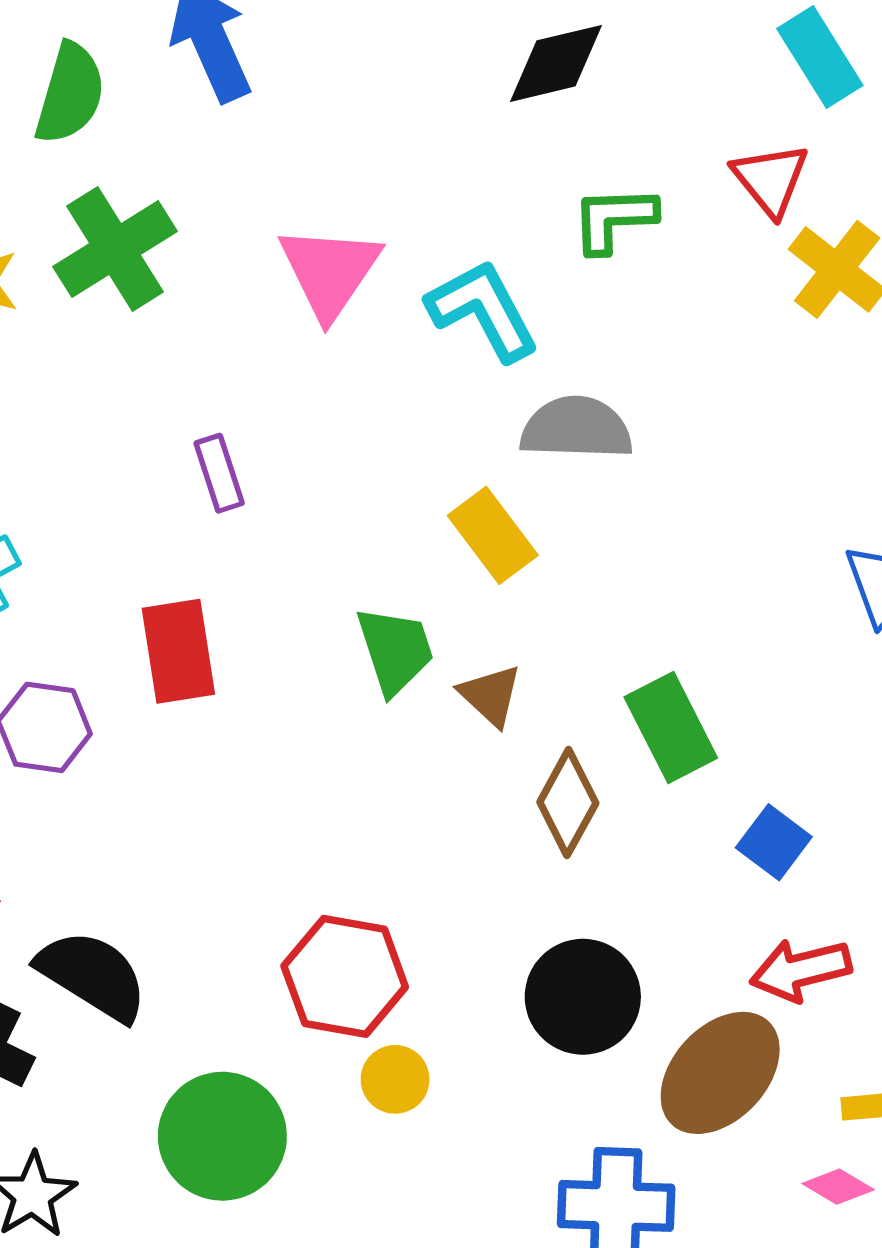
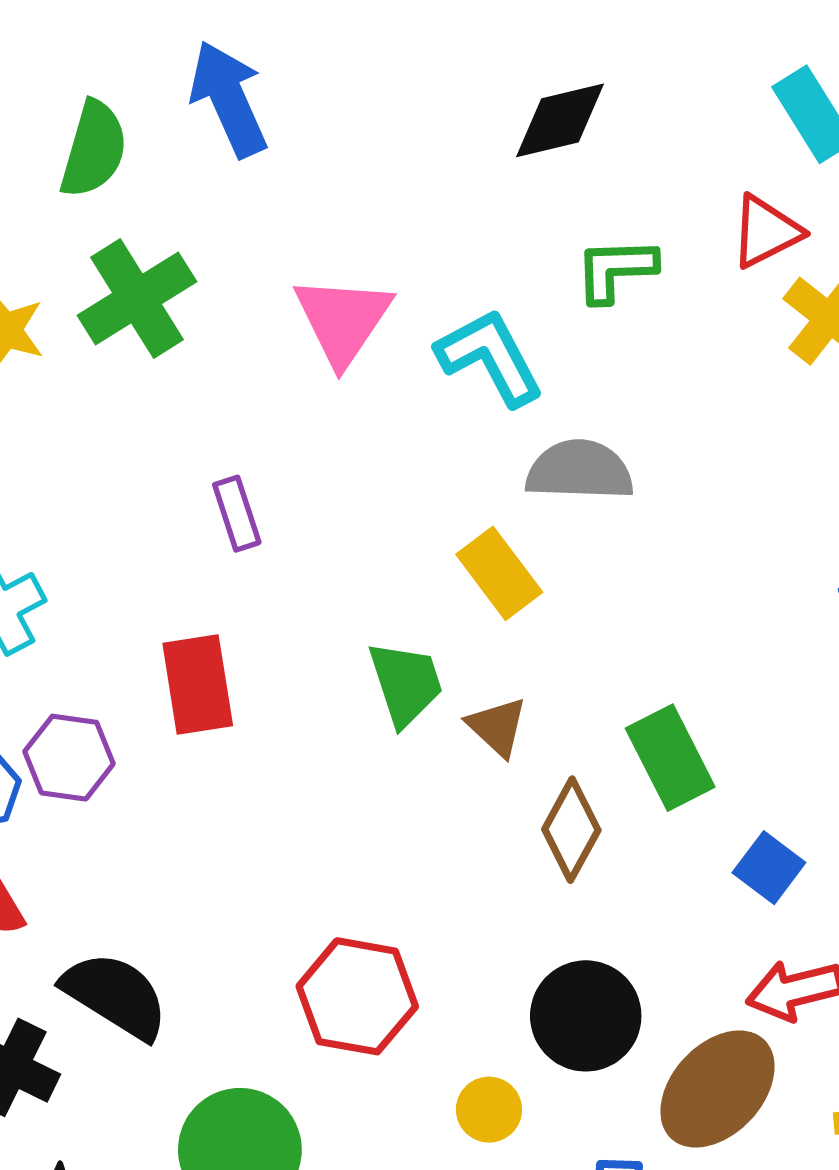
red triangle: (771, 179) -> (766, 232), turned 42
yellow circle: (395, 1079) -> (489, 1110), moved

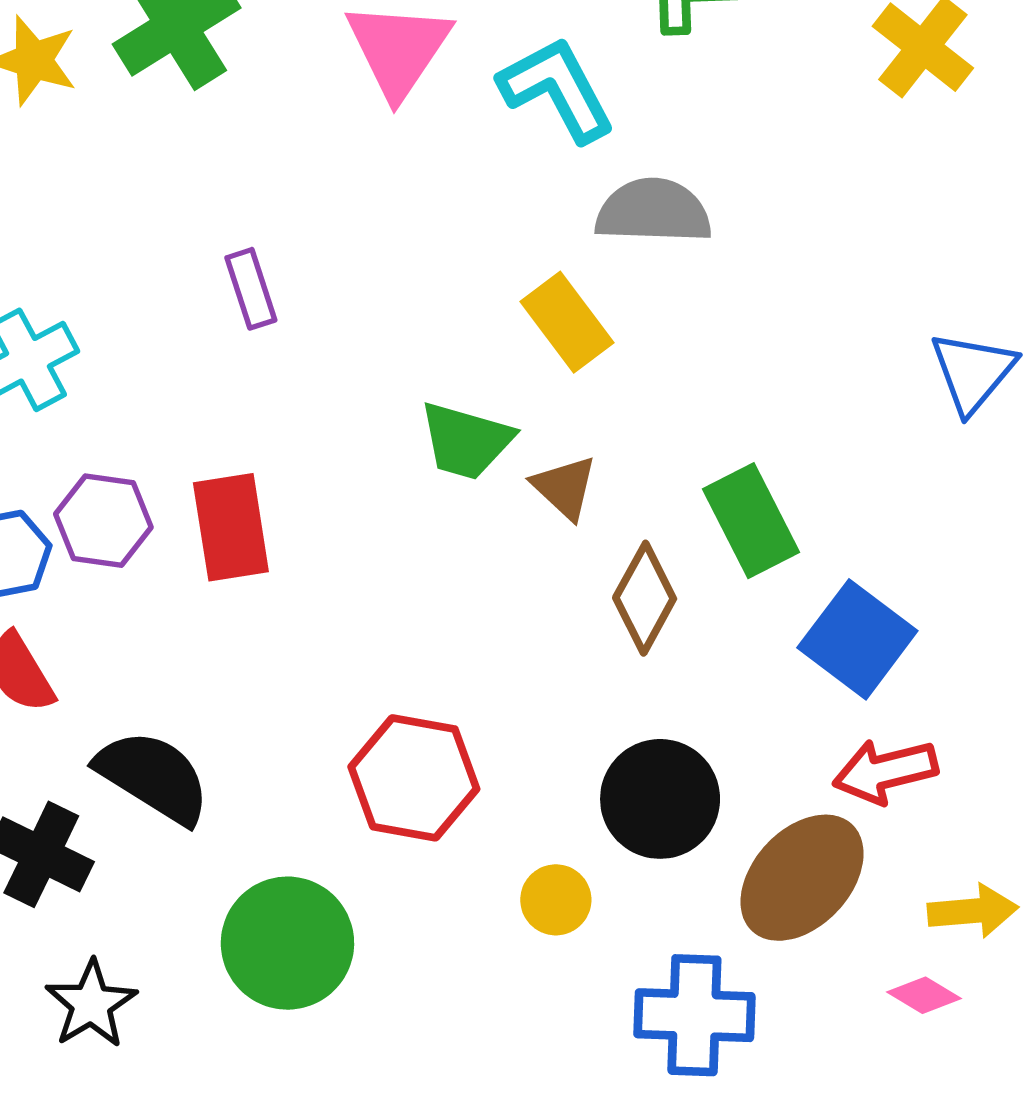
purple rectangle: (237, 514) -> (251, 289), moved
green trapezoid: (406, 683) -> (466, 441), turned 124
red rectangle: (198, 684) -> (231, 527), moved
blue square: (769, 868) -> (857, 639), size x1.5

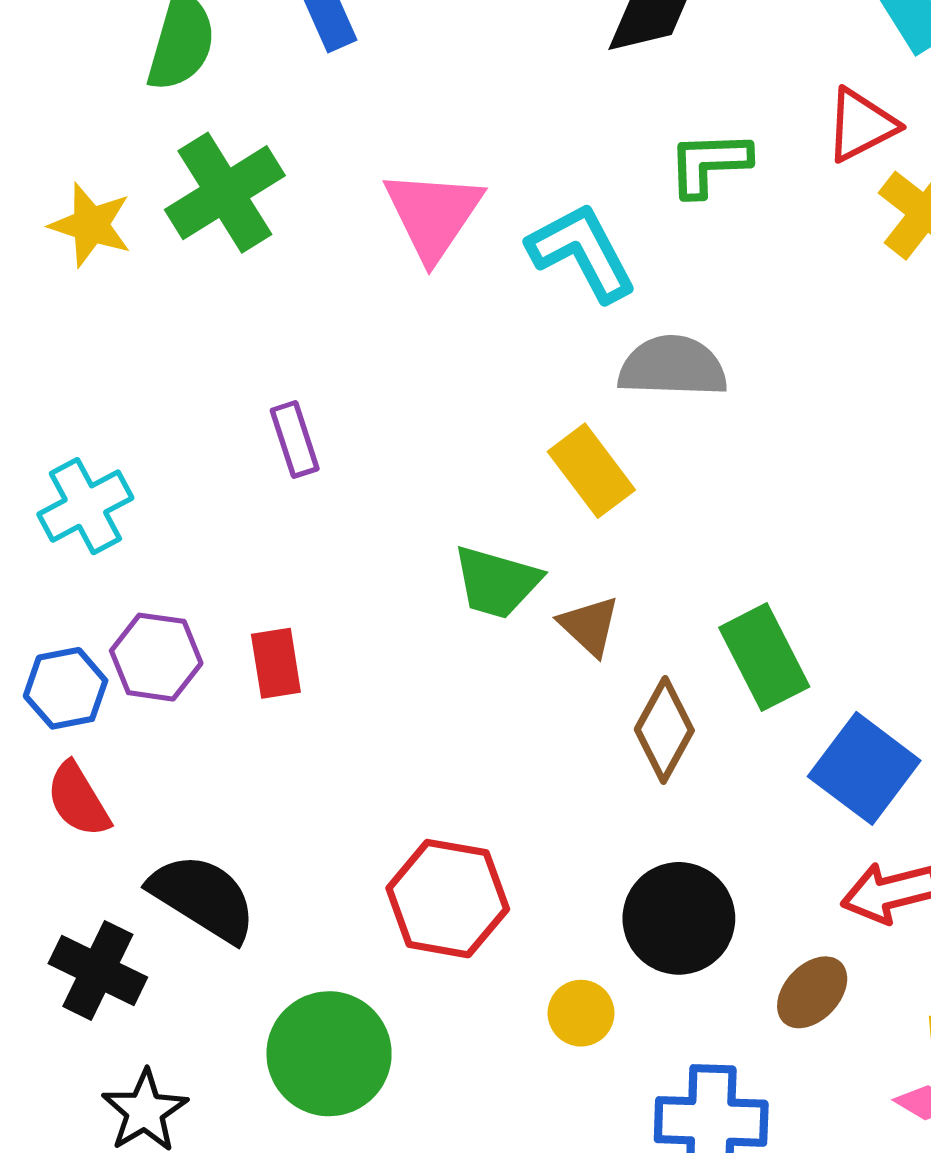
red rectangle: (231, 527) -> (276, 663), size x0.7
brown ellipse: (802, 878) -> (812, 992), size x0.6

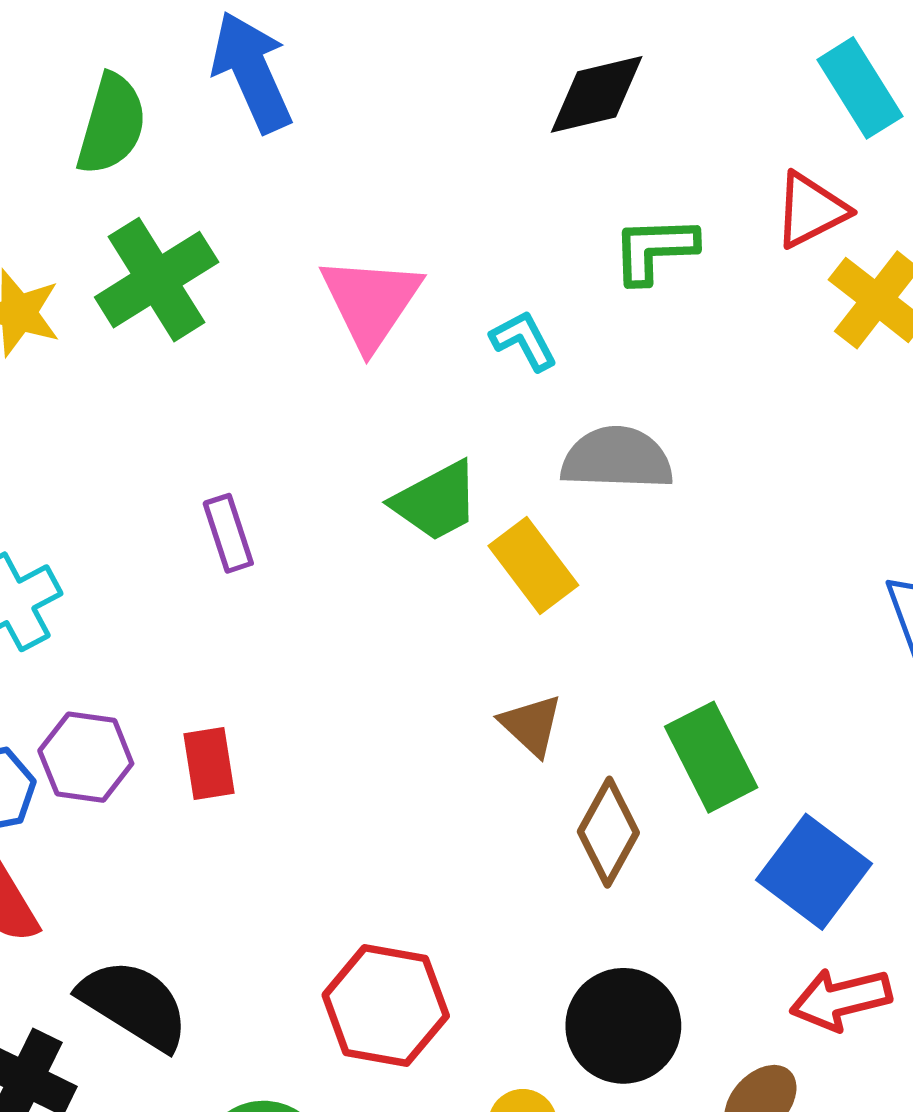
cyan L-shape: (582, 252) -> (524, 341), size x0.6
green trapezoid: (497, 582) -> (436, 501), moved, turned -44

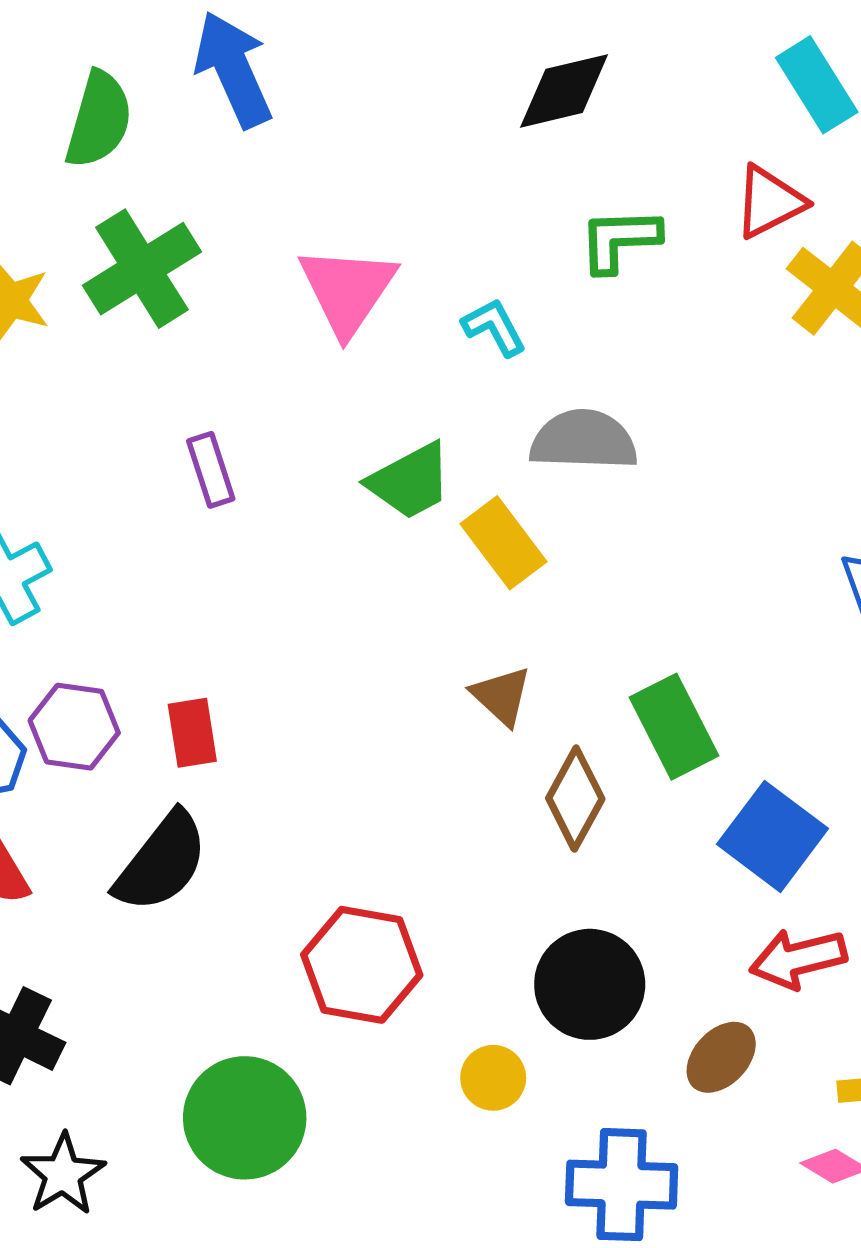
purple rectangle: (228, 533) -> (211, 470), moved
black semicircle: (134, 1004) -> (161, 862), moved, turned 96

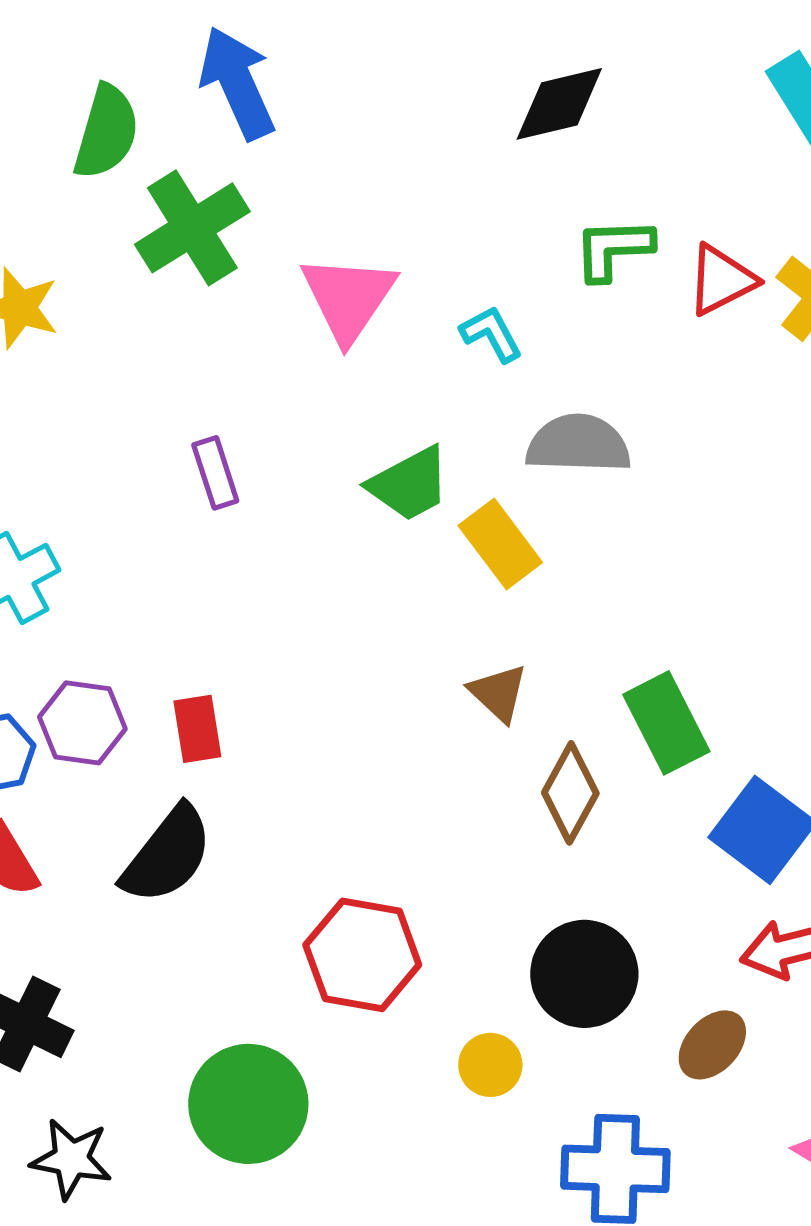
red triangle: (769, 202) -> (721, 280), moved
green cross: (142, 269) -> (192, 228), moved
black star: (63, 1174) -> (71, 1159), turned -30

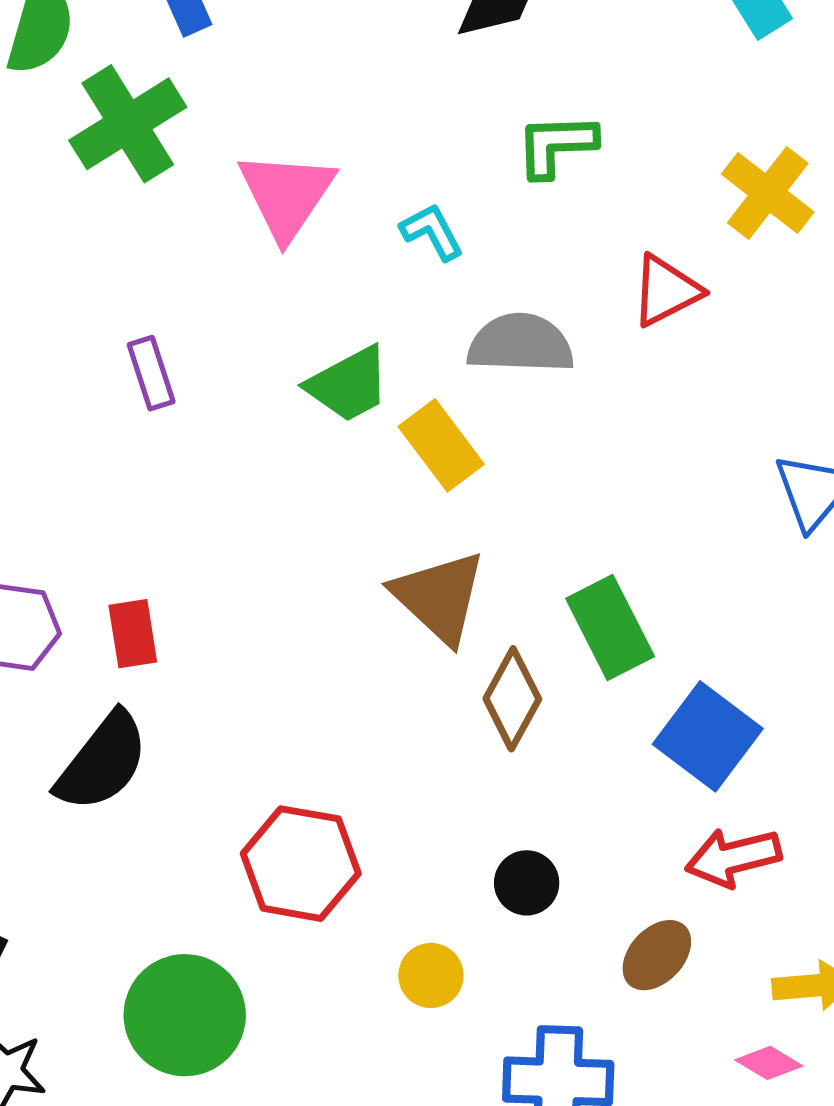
red triangle: (721, 280) -> (666, 291), moved
brown triangle: (498, 693) -> (439, 597), size x1.6
black circle: (584, 974) -> (527, 883), size x0.6

